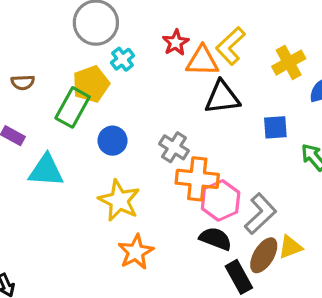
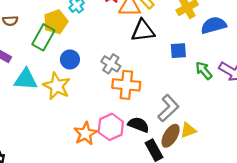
yellow star: (119, 200) -> (57, 86), moved
pink hexagon: (221, 200) -> (111, 127), moved

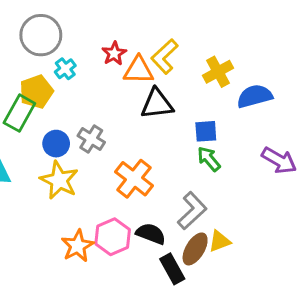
gray cross: (111, 64) -> (91, 139), moved
green arrow: (204, 71) -> (209, 159), moved
orange cross: (126, 85) -> (134, 179), turned 32
yellow star: (57, 86) -> (59, 180), moved

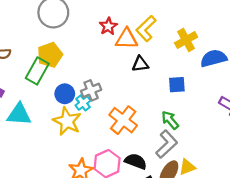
cyan cross: (65, 69) -> (83, 103), moved
black triangle: (157, 104) -> (140, 64), size x0.7
gray cross: (91, 139) -> (91, 90), turned 36
green arrow: (209, 159) -> (170, 120), moved

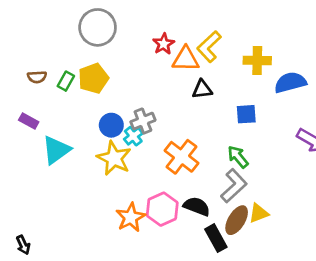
yellow cross: (186, 40) -> (257, 60), turned 30
green rectangle: (37, 71) -> (66, 81), moved, size x0.6
cyan triangle: (19, 114) -> (56, 150), turned -40

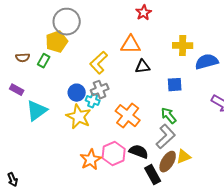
red star: (164, 44) -> (144, 13), moved
yellow L-shape: (209, 47) -> (99, 63), moved
yellow pentagon: (93, 78) -> (57, 42), moved
cyan cross: (133, 136) -> (93, 101), turned -32

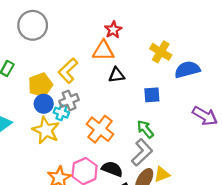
red star: (144, 13) -> (113, 30), moved
yellow pentagon: (57, 42) -> (40, 85), moved
yellow cross: (183, 46) -> (161, 52), turned 30

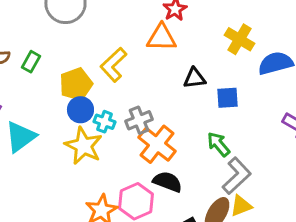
black triangle: (117, 75) -> (195, 78), moved
gray cross: (69, 100) -> (139, 120), moved
gray L-shape: (142, 152) -> (237, 176), moved
black semicircle: (112, 169) -> (168, 182), moved

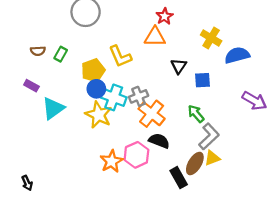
yellow L-shape: (114, 65) -> (120, 56), turned -70
black triangle: (195, 78) -> (179, 66), turned -49
cyan cross: (105, 122) -> (114, 97), size x1.6

